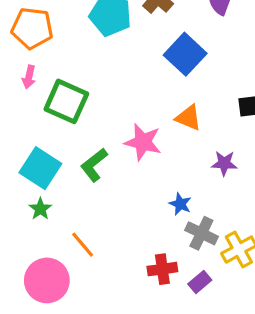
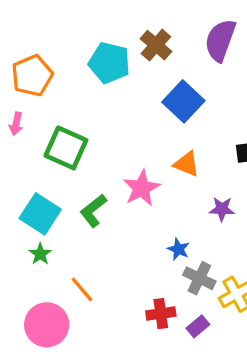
orange pentagon: (32, 28) -> (32, 76), turned -30
pink arrow: (29, 77) -> (16, 124), moved
pink star: (143, 142) -> (141, 188), turned 30

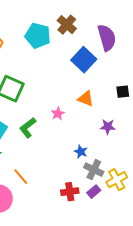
purple semicircle: (220, 40) -> (107, 38), moved, turned 144
pink star: (141, 188) -> (58, 114), size x0.6
purple rectangle: (198, 326) -> (94, 192), moved

